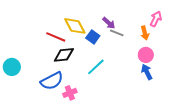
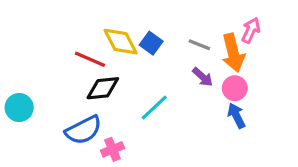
purple arrow: (109, 23) -> (203, 77), moved
gray line: (117, 33) -> (199, 45), moved
orange arrow: (145, 33) -> (233, 53), size x1.6
blue square: (93, 37) -> (151, 43), moved

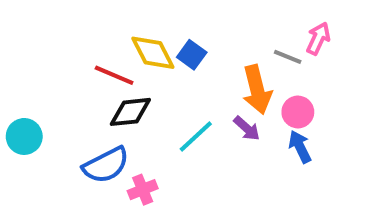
gray line: (199, 45) -> (288, 57), moved
orange arrow: (233, 53) -> (257, 90), moved
purple arrow: (203, 77) -> (247, 128), moved

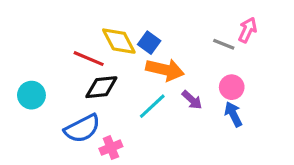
orange arrow: (257, 90) -> (165, 70), moved, turned -63
cyan circle: (24, 136) -> (31, 95), moved

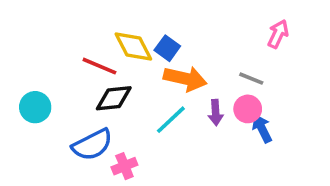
gray line: (224, 44) -> (251, 79), moved
pink circle: (232, 87) -> (248, 109), moved
purple arrow: (192, 100) -> (216, 113), turned 45

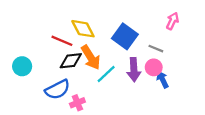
blue square: (167, 48) -> (125, 36), moved, size x1.6
orange arrow: (185, 79) -> (91, 57), moved, turned 45
purple arrow: (216, 113) -> (134, 70), size x1.5

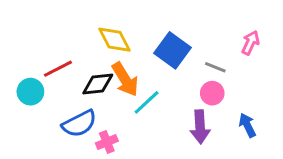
pink arrow: (172, 21) -> (250, 43), moved
red line: (62, 41) -> (58, 69), moved, turned -50
purple arrow: (134, 70) -> (200, 127), moved
blue arrow: (163, 80) -> (247, 125), moved

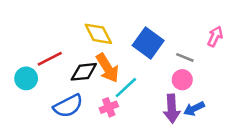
blue arrow: (247, 125) -> (194, 109), moved, turned -90
pink cross: (107, 142) -> (109, 107), moved

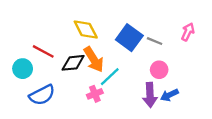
gray line: (185, 57) -> (155, 41), moved
red line: (50, 59) -> (43, 51), turned 55
blue semicircle: (68, 106) -> (42, 95), moved

